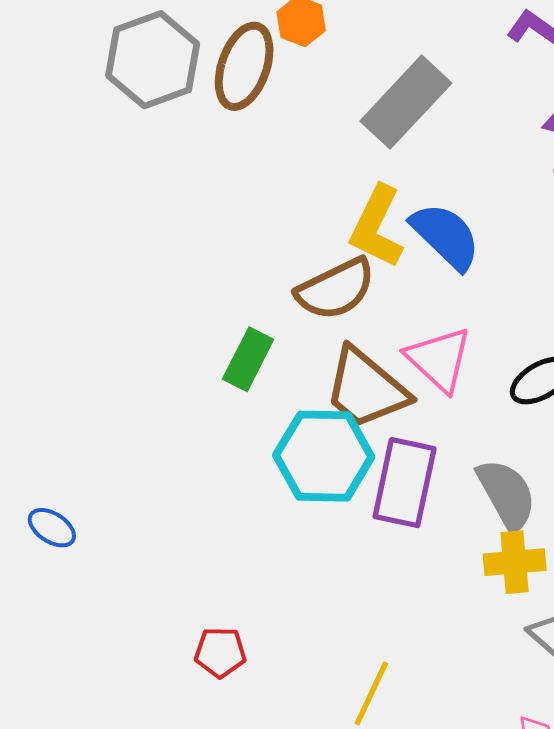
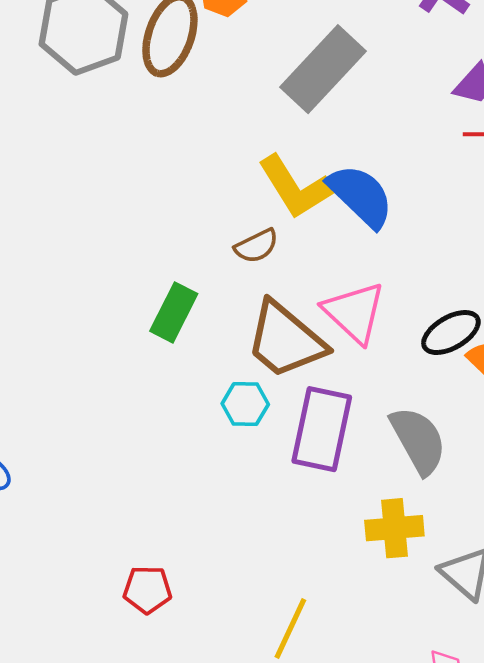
yellow L-shape: (377, 227) -> (295, 187), turned -58
brown semicircle: (336, 289) -> (257, 246), size x0.6
cyan hexagon: (324, 456) -> (245, 404), size x0.5
yellow cross: (515, 562) -> (394, 528), moved

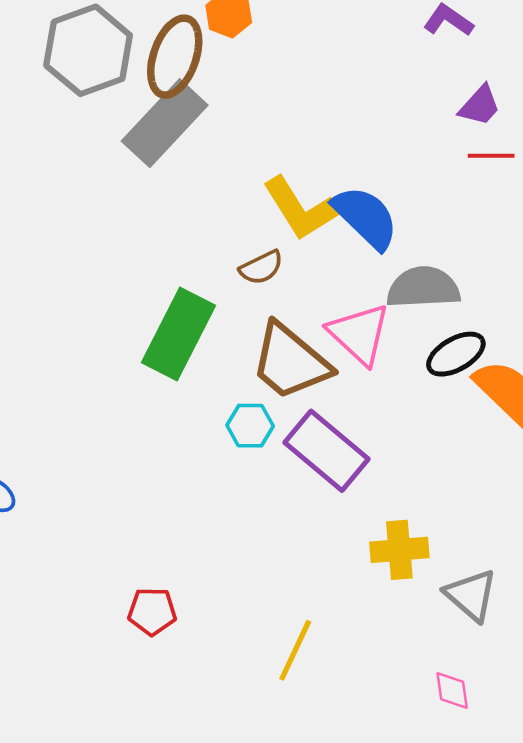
gray rectangle: (323, 69) -> (165, 123), moved
green rectangle: (174, 312) -> (178, 334), size x1.5
purple rectangle: (322, 429) -> (327, 451), turned -62
gray semicircle: (418, 440) -> (423, 288), moved, turned -64

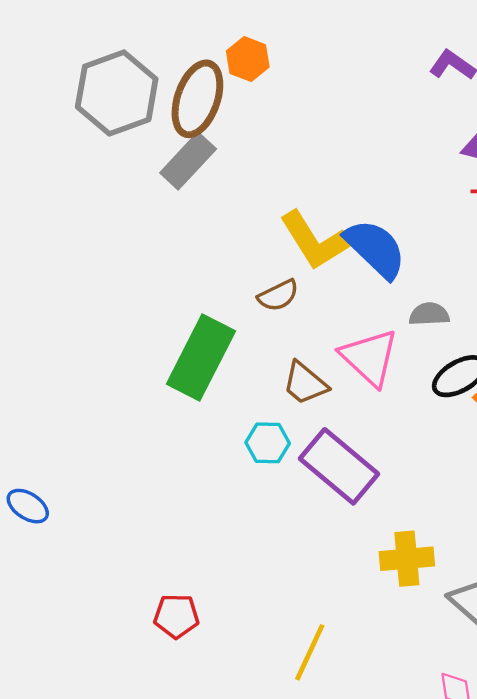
gray rectangle: (165, 123) -> (188, 161), size x0.7
gray semicircle: (423, 288) -> (429, 314), size x0.6
brown trapezoid: (290, 362) -> (305, 383), size x0.6

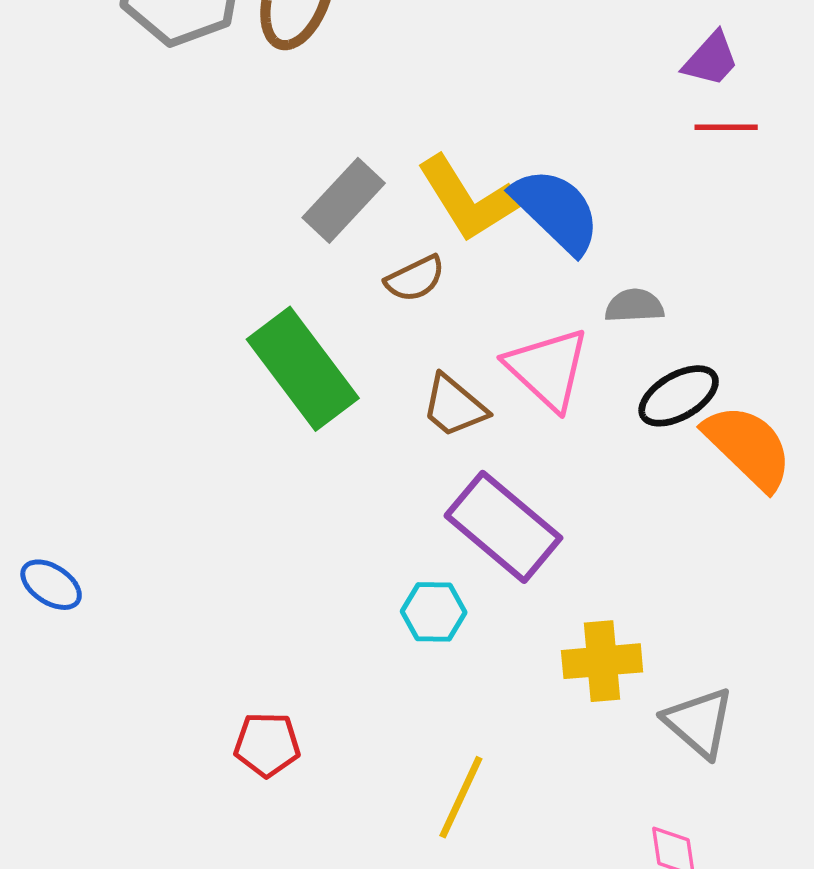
gray rectangle: (188, 161) -> (344, 200), moved
green rectangle: (201, 357) -> (303, 369), turned -64
cyan hexagon: (268, 443) -> (434, 612), moved

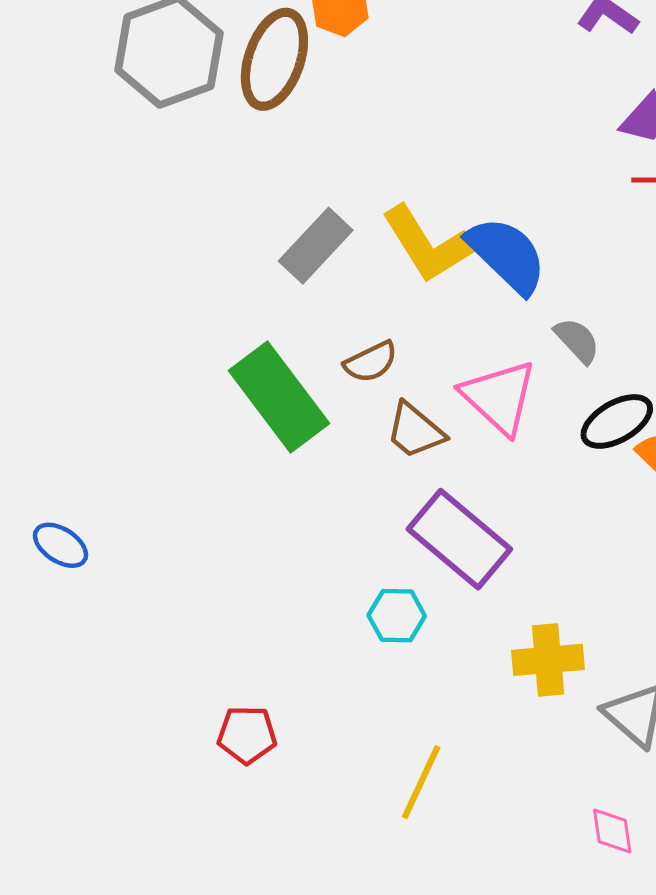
brown semicircle: (415, 279) -> (371, 362), moved
gray semicircle: (634, 306) -> (577, 340), turned 50
blue ellipse: (51, 585) -> (61, 545), moved

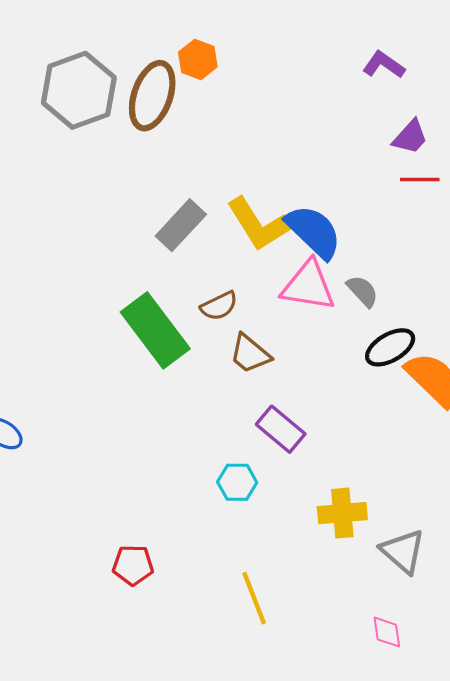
pink triangle: (499, 397) -> (308, 286), moved, turned -34
purple rectangle: (459, 539) -> (281, 429), size x0.7
yellow line: (421, 782) -> (254, 598), turned -46

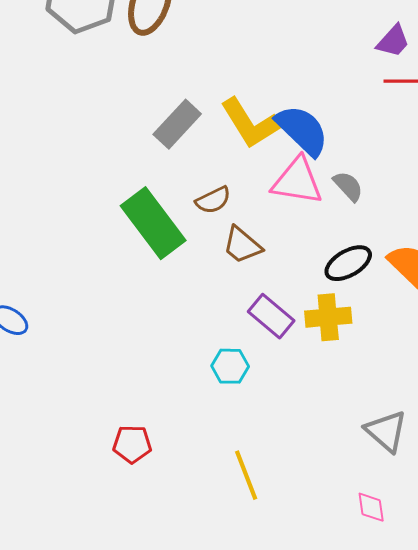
black ellipse: (390, 347) -> (348, 263), moved
yellow cross: (342, 513) -> (328, 317), moved

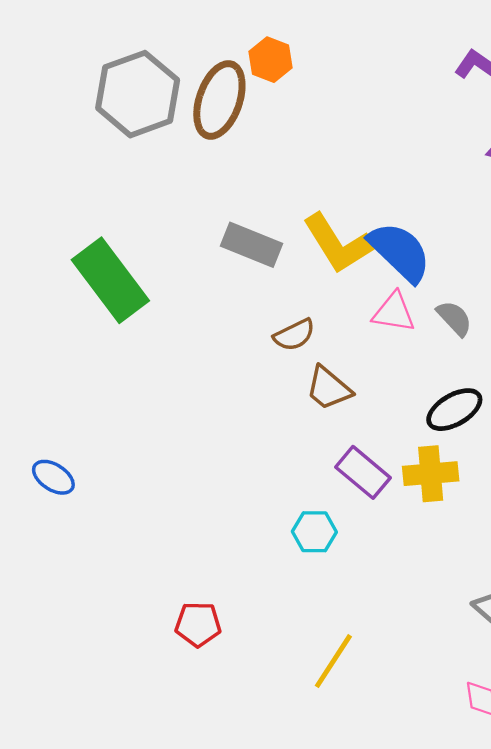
gray rectangle: (177, 124) -> (251, 245), turned 69
pink triangle: (297, 181) -> (394, 312), size x0.7
green rectangle: (153, 223) -> (110, 280), moved
yellow line: (246, 475) -> (333, 661), turned 54

